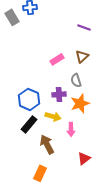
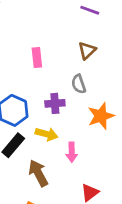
pink rectangle: (57, 59) -> (37, 58), moved, turned -64
orange star: (80, 103) -> (101, 116), moved

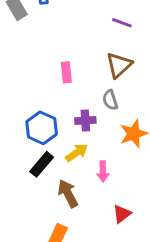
brown triangle: (87, 51) -> (119, 65), size x1.4
yellow arrow: (47, 134) -> (77, 153), turned -50

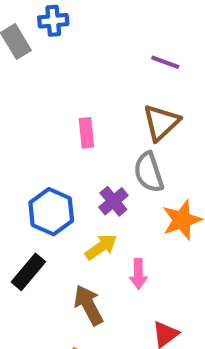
gray semicircle: (110, 100) -> (149, 172), size x1.4
purple cross: (85, 120) -> (113, 201), turned -36
black rectangle: (42, 164) -> (28, 272), moved

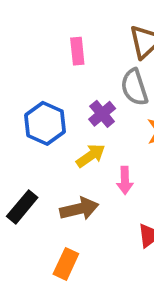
black rectangle: (28, 272) -> (22, 207), moved
brown arrow: (89, 305) -> (79, 209), turned 105

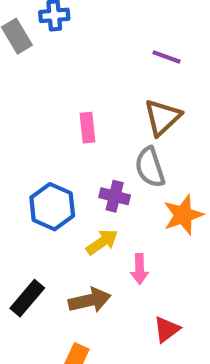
purple cross: (102, 114) -> (115, 196), turned -36

